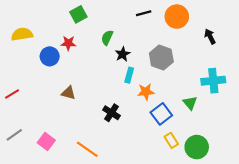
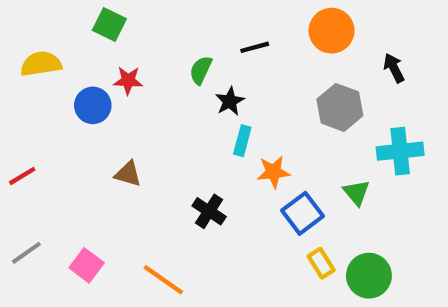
black line: (144, 13) -> (255, 47), moved
green square: (78, 14) -> (109, 24), moved, turned -35
gray hexagon: (161, 57) -> (340, 107), moved

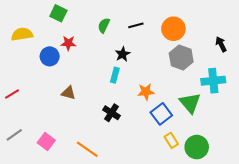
orange circle: (332, 31) -> (173, 29), moved
black arrow: (394, 68) -> (221, 44), moved
green semicircle: (201, 70) -> (104, 25), moved
cyan rectangle: (242, 141) -> (115, 75), moved
green triangle: (356, 193) -> (190, 103), size x1.5

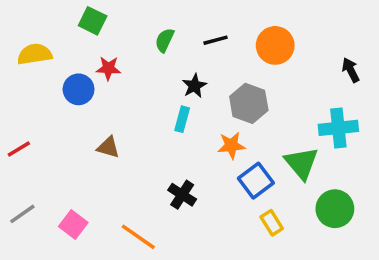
gray hexagon: (181, 57) -> (249, 103), moved
black cross: (112, 113) -> (182, 195), moved
green circle: (197, 147) -> (335, 209), moved

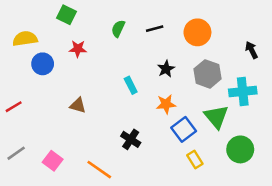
black star: (194, 86) -> (166, 69), moved
blue circle: (79, 89) -> (43, 64), moved
gray hexagon: (249, 103) -> (208, 74), moved
cyan rectangle: (182, 119) -> (131, 85), turned -42

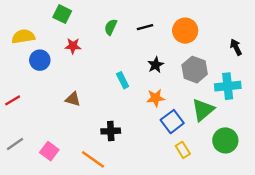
green triangle: (216, 117) -> (203, 110), turned 30
black cross: (131, 139) -> (111, 131), moved, turned -36

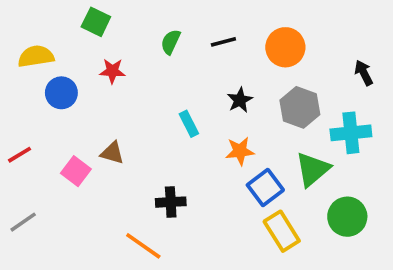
yellow rectangle: (183, 150) -> (282, 231), size x1.5
pink square: (49, 151) -> (76, 171), moved

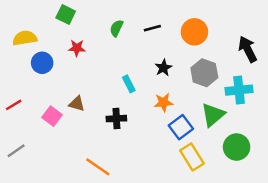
black arrow: (364, 73) -> (248, 49), size x1.5
black cross: (171, 202) -> (116, 119), moved

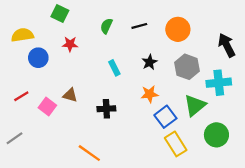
cyan rectangle: (129, 84) -> (114, 68), moved
red line: (14, 105) -> (21, 96), moved

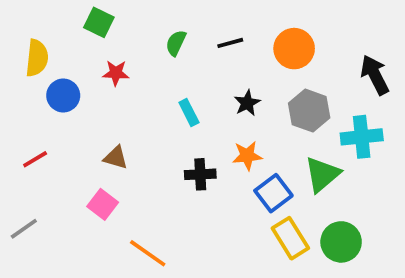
yellow semicircle: (22, 35) -> (37, 58), turned 105
pink square: (47, 107) -> (103, 204), moved
black cross: (106, 109) -> (200, 174), moved
green circle: (216, 135) -> (341, 242), moved

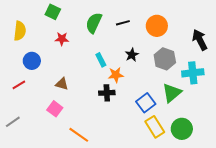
green semicircle: (176, 43) -> (94, 23), size x1.5
blue circle: (63, 96) -> (32, 61), moved
orange star: (247, 156) -> (116, 75), moved

